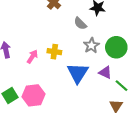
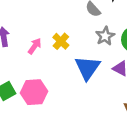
yellow cross: (54, 52) -> (61, 41), turned 32

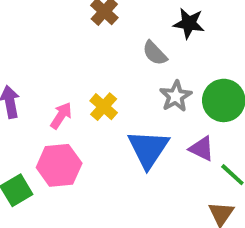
pink hexagon: (34, 92) -> (59, 165), moved

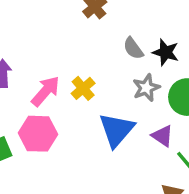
black star: (189, 23) -> (166, 52), moved
pink arrow: (61, 116) -> (46, 91), size x1.4

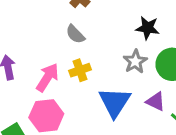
gray semicircle: (133, 48) -> (75, 34), moved
yellow cross: (83, 88) -> (80, 70), turned 30

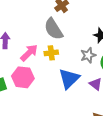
gray semicircle: (75, 34) -> (53, 29), size x1.6

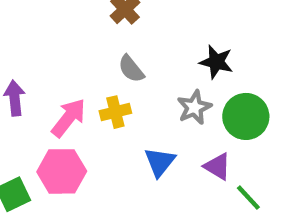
gray semicircle: (53, 29) -> (131, 69), moved, size x0.6
blue triangle: (69, 79) -> (160, 162), size x0.7

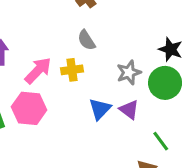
black star: (216, 62) -> (171, 49), moved
purple triangle: (218, 167) -> (129, 110), moved

